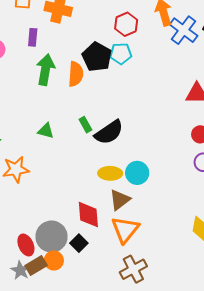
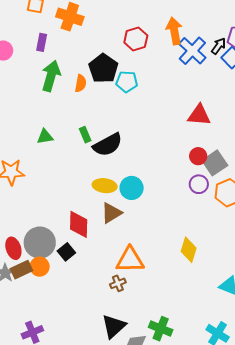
cyan pentagon: (121, 54) -> (127, 82), moved
orange semicircle: (76, 74) -> (81, 83), size x0.7
green triangle: (46, 131) -> (45, 137), turned -30
orange triangle: (125, 230) -> (130, 260), moved, turned 44
brown cross: (133, 269) -> (118, 283), size x0.6

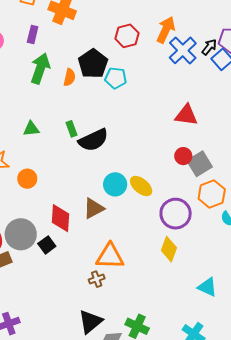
orange arrow: (174, 31) -> (166, 30), turned 32
purple circle: (199, 184) -> (176, 214), moved, size x1.6
yellow ellipse: (105, 186) -> (141, 186), moved, turned 30
orange circle: (40, 267) -> (27, 179), moved

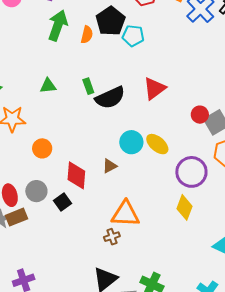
red triangle: (186, 115) -> (154, 88), moved, turned -45
orange circle: (27, 179) -> (42, 148), moved
brown triangle: (94, 208) -> (110, 166), size x0.7
gray circle: (21, 234) -> (36, 191), size x0.7

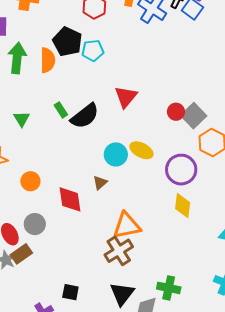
orange semicircle: (87, 35) -> (48, 60), size x1.4
green triangle: (48, 86) -> (22, 119), turned -42
black square: (62, 202) -> (70, 292), moved, turned -30
brown cross: (112, 237) -> (119, 251), size x1.8

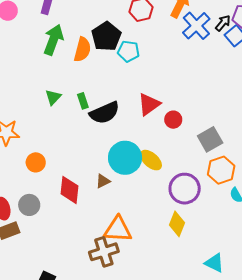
red circle: (176, 112) -> (173, 120), moved
green triangle: (22, 119) -> (53, 97), moved
cyan circle: (116, 154) -> (125, 158), size x1.4

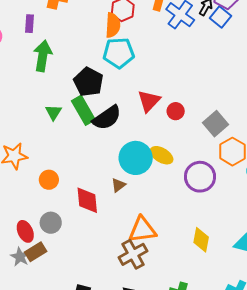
black pentagon: (106, 36) -> (88, 82), moved
orange semicircle: (82, 49) -> (113, 25), moved
cyan pentagon: (129, 51) -> (119, 53), size x1.4
green rectangle: (83, 101) -> (83, 110), size x1.8
yellow diamond: (177, 224) -> (201, 240), moved

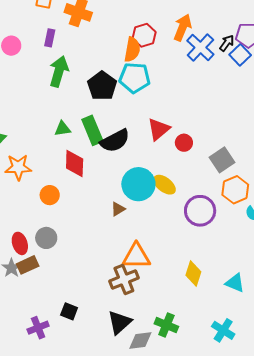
black pentagon: (88, 82) -> (102, 86), moved
green triangle: (53, 112) -> (63, 129), turned 42
red diamond: (87, 200) -> (75, 163), moved

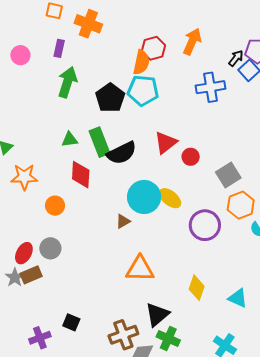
blue cross: (200, 48) -> (210, 87), moved, turned 36
red ellipse: (20, 243) -> (24, 253), turned 45
brown cross: (124, 279) -> (123, 335), moved
black triangle: (119, 322) -> (157, 315), moved

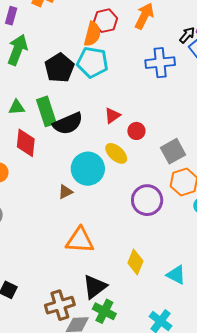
red triangle: (166, 143) -> (112, 116), size x0.7
yellow ellipse: (170, 198) -> (116, 153), moved

